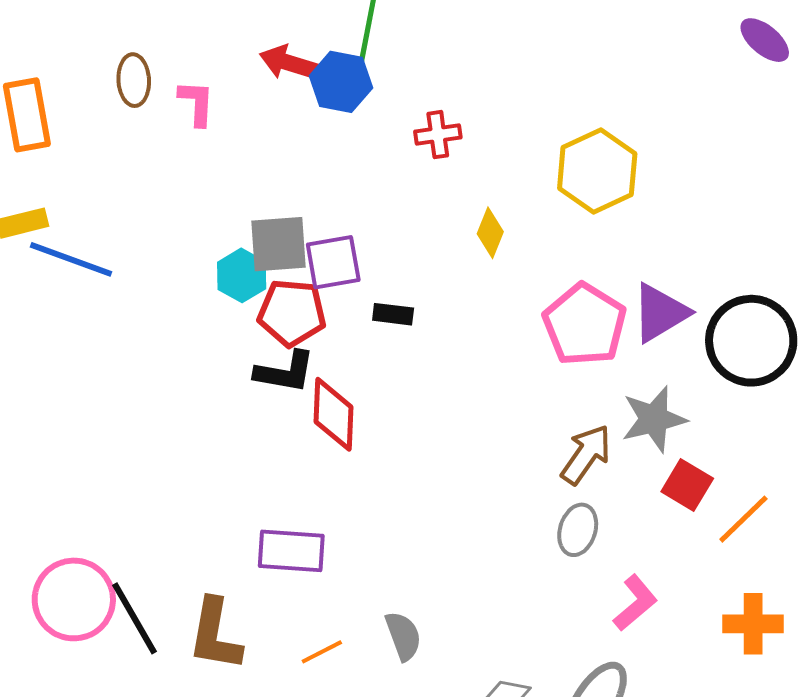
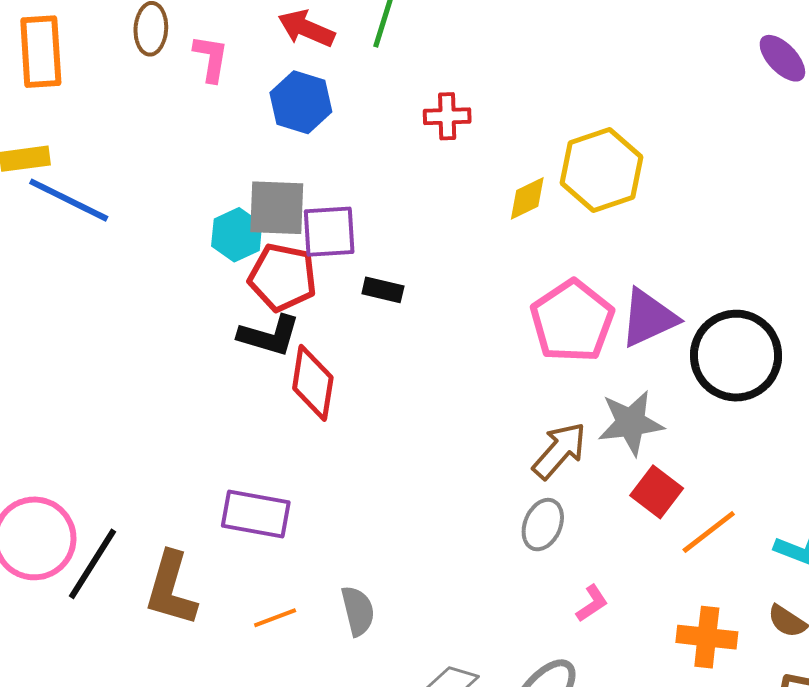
blue hexagon: (341, 82) -> (301, 102), moved
yellow diamond: (490, 233) -> (527, 198), moved, turned 36
pink L-shape: (635, 603) -> (592, 603), size x0.7
black line: (135, 618) -> (93, 564), turned 56

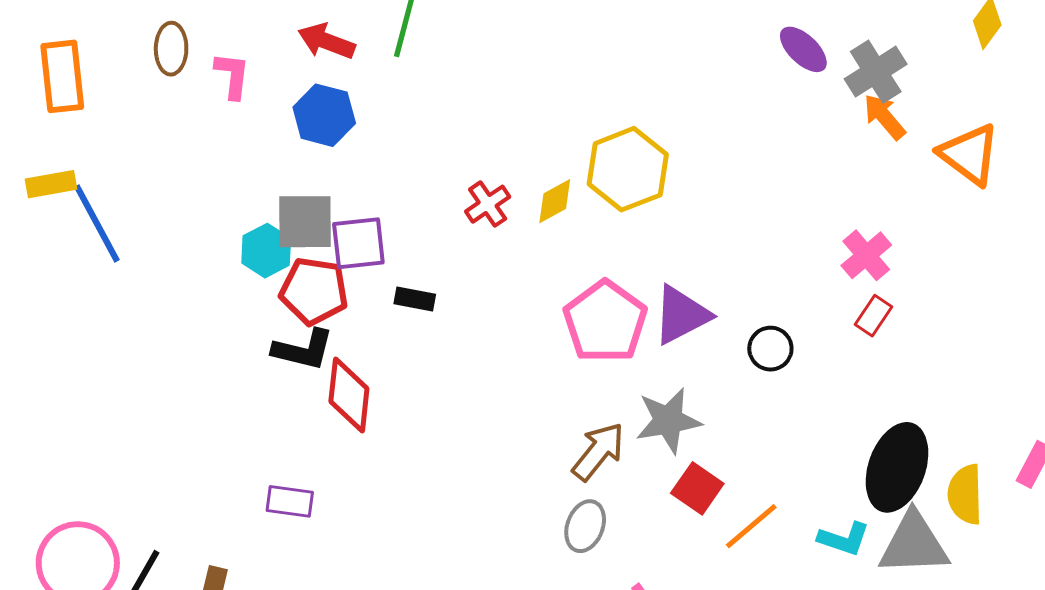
red cross: (447, 116) -> (488, 204), moved, turned -30
blue line: (69, 200) -> (97, 224), turned 38
black circle: (736, 356) -> (770, 349), size x0.5
purple rectangle: (256, 514) -> (290, 501), moved, size x0.7

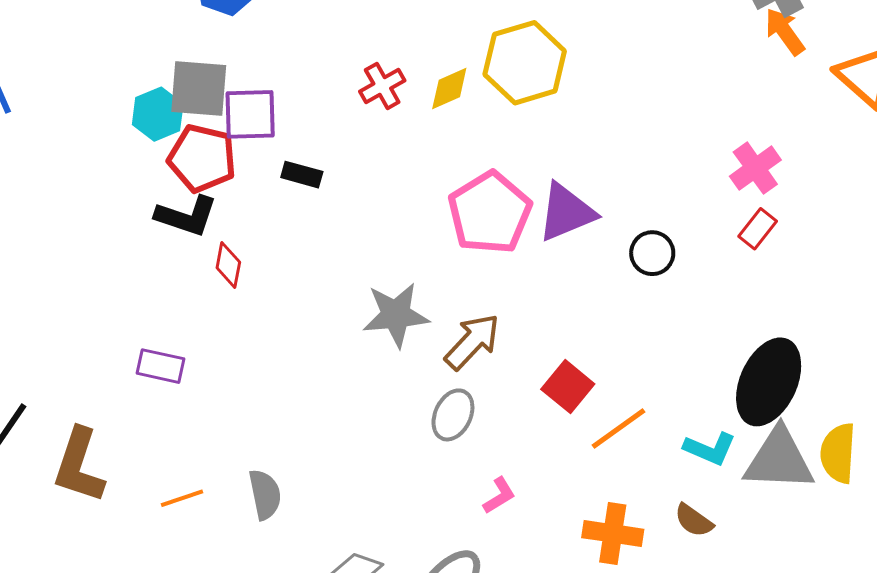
red diamond: (349, 395) -> (228, 265), size x0.6
gray star: (668, 421) -> (396, 315), moved
yellow semicircle: (965, 494) -> (838, 453), moved

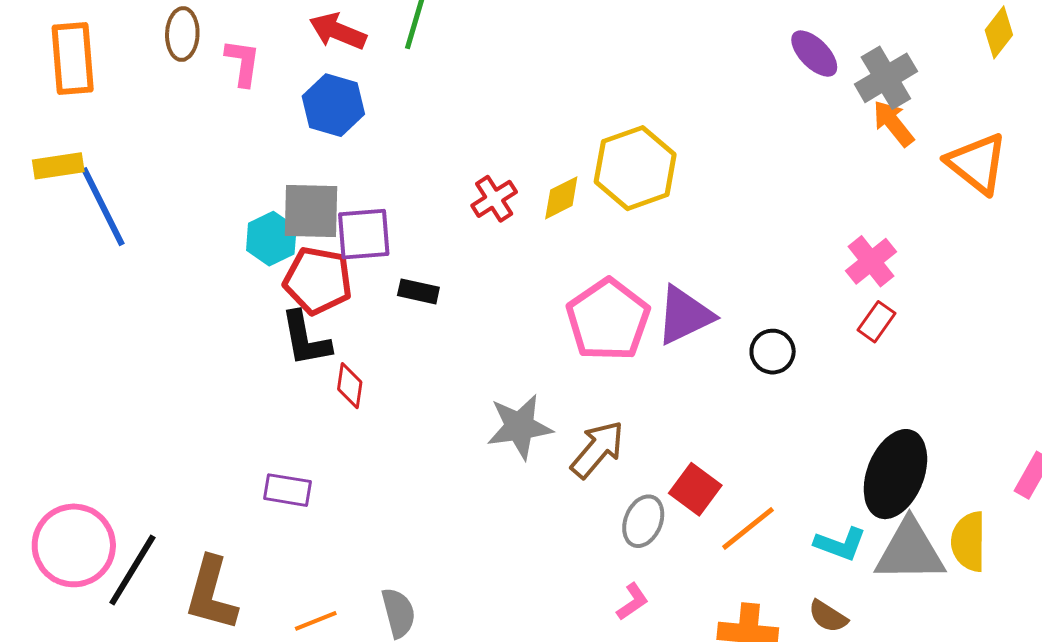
black L-shape: (186, 216) -> (305, 339), turned 64
gray ellipse: (453, 415) -> (643, 521), moved

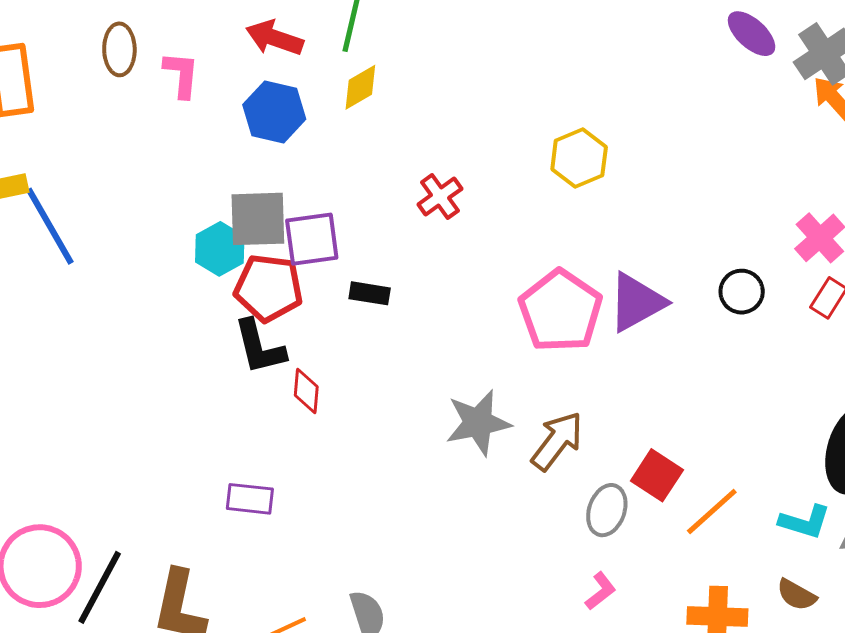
yellow hexagon: (635, 168) -> (579, 158), size x0.7
yellow diamond: (561, 198) -> (360, 87), moved
black circle: (773, 352) -> (742, 292), moved

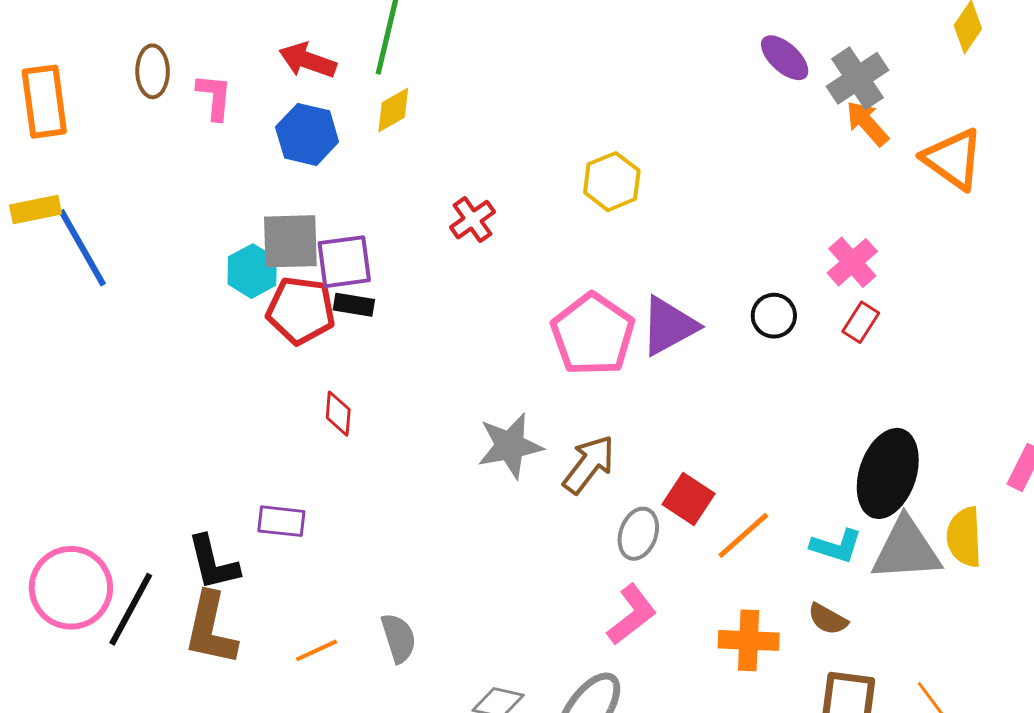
black rectangle: (370, 293) -> (354, 305), moved
black L-shape: (259, 347) -> (213, 563), moved
pink L-shape: (601, 591) -> (632, 615), size x1.6

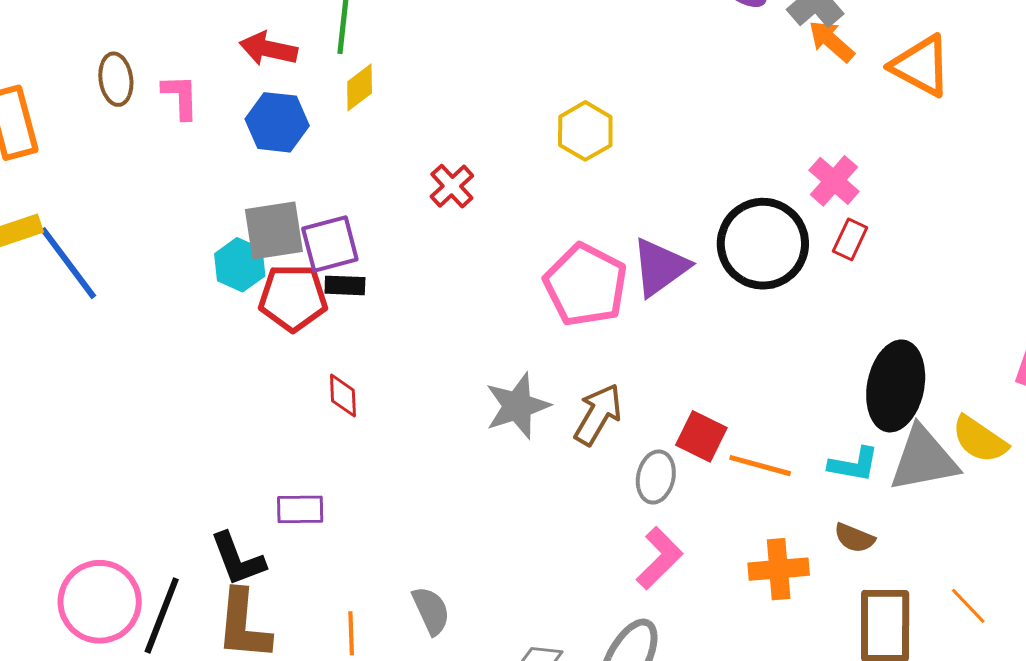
black circle: (774, 316) -> (763, 244), size x2.0
orange line: (743, 535) -> (760, 466), turned 64
yellow semicircle: (964, 537) -> (980, 439), turned -46
orange line: (316, 650) -> (351, 633), turned -60

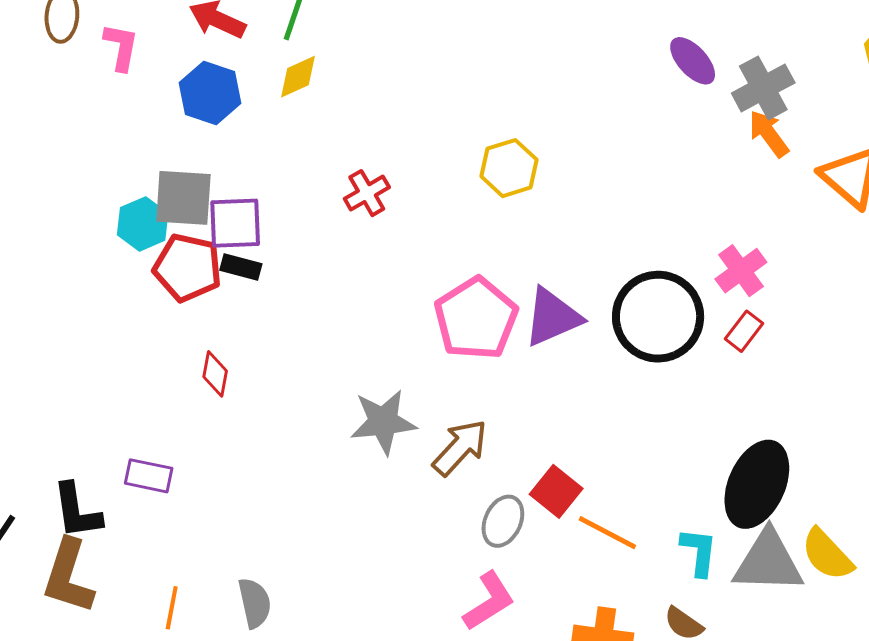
cyan L-shape: (854, 465) -> (699, 552), turned -106

